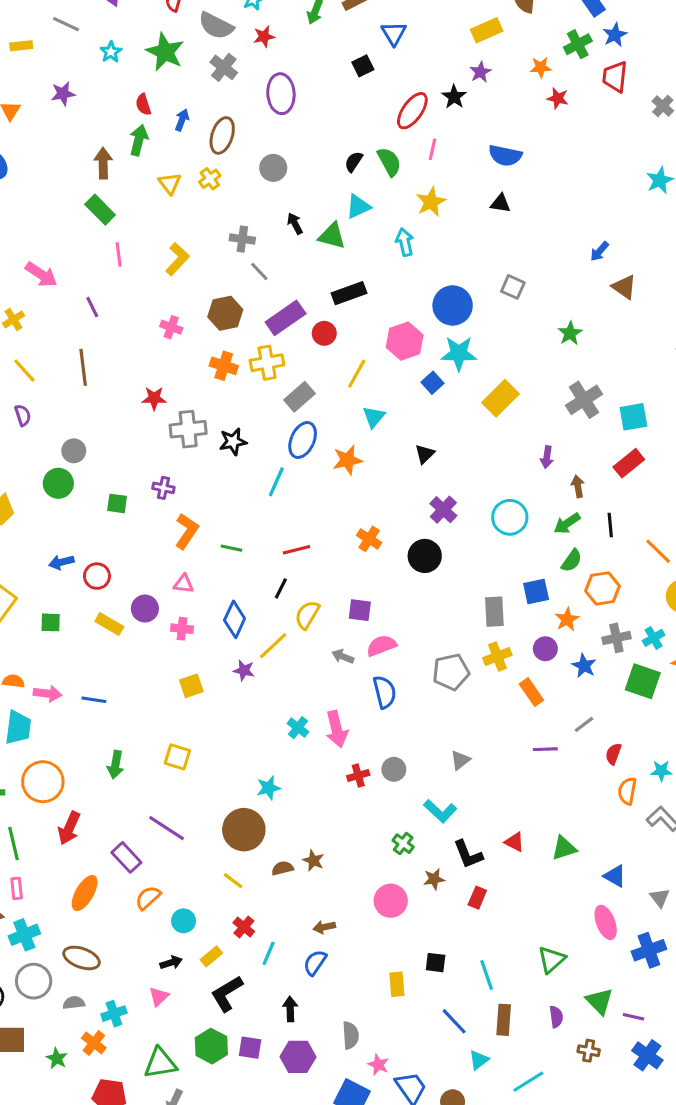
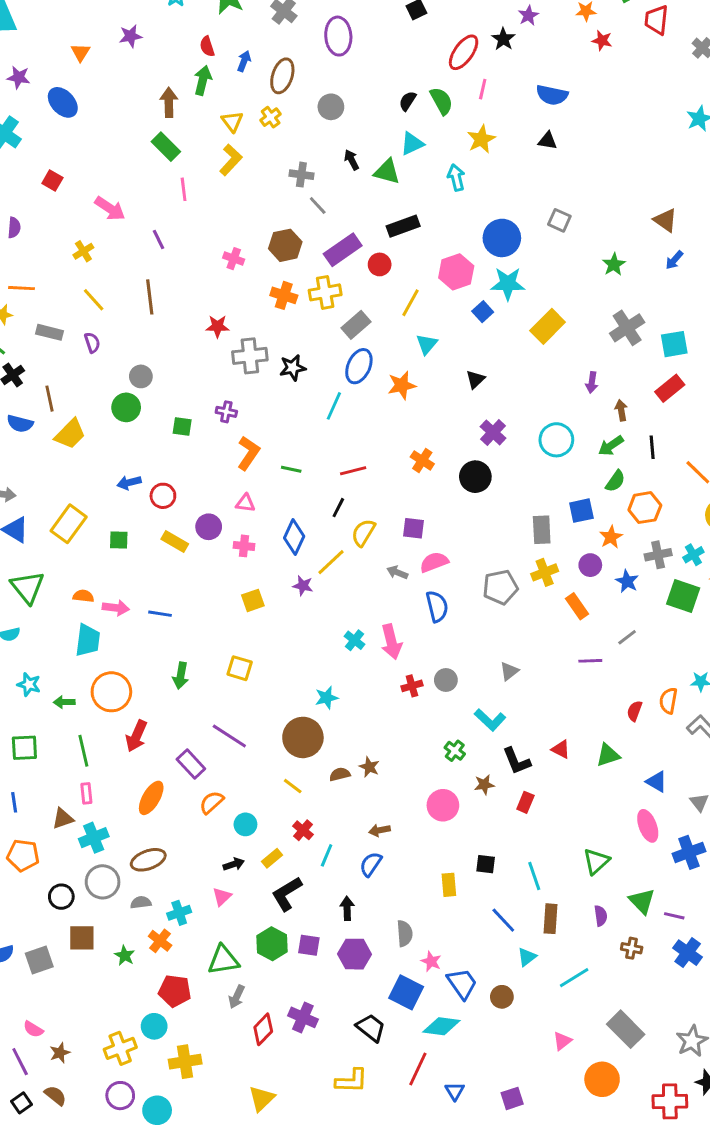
blue arrow: (599, 251) -> (674, 260), moved
yellow L-shape: (177, 259) -> (231, 160), moved
red semicircle: (613, 754) -> (634, 711), moved
brown ellipse: (82, 958) -> (148, 860), turned -40

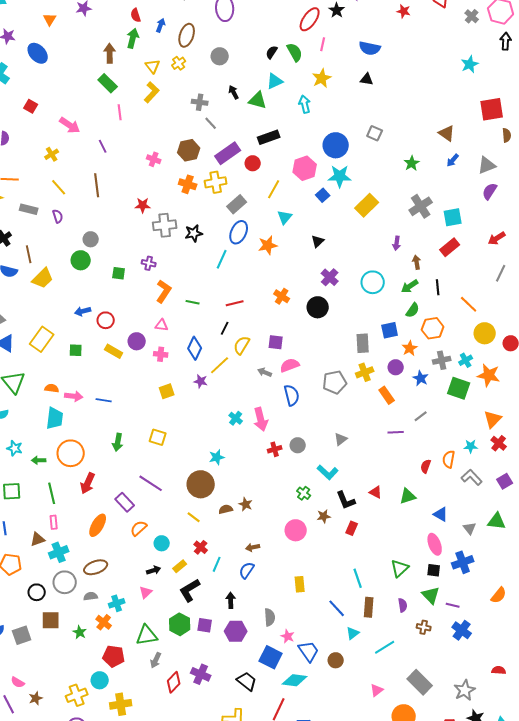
black square: (486, 864) -> (434, 570), moved

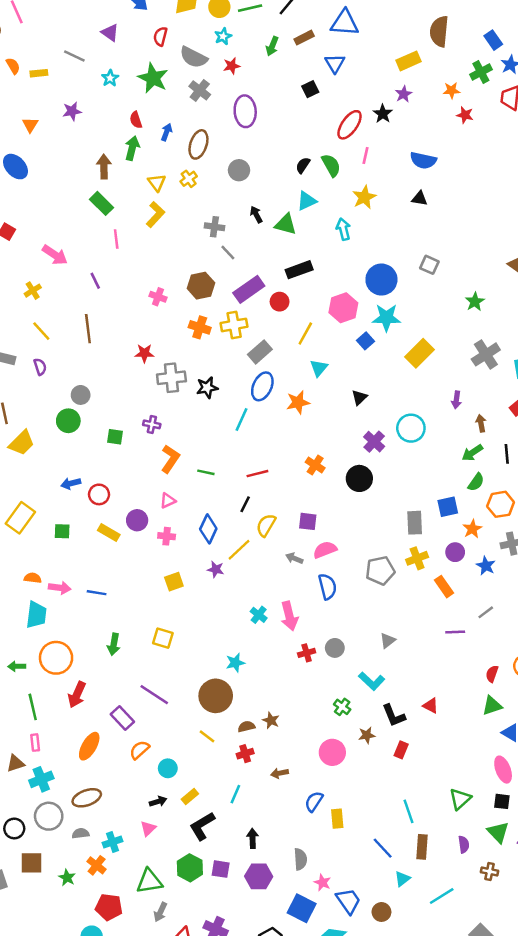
cyan circle: (373, 282) -> (411, 428), moved
pink triangle: (162, 325) -> (168, 501), turned -32
green triangle: (408, 496) -> (492, 706), moved
red cross: (201, 547) -> (245, 754), moved, turned 32
blue semicircle: (247, 570) -> (314, 801), moved

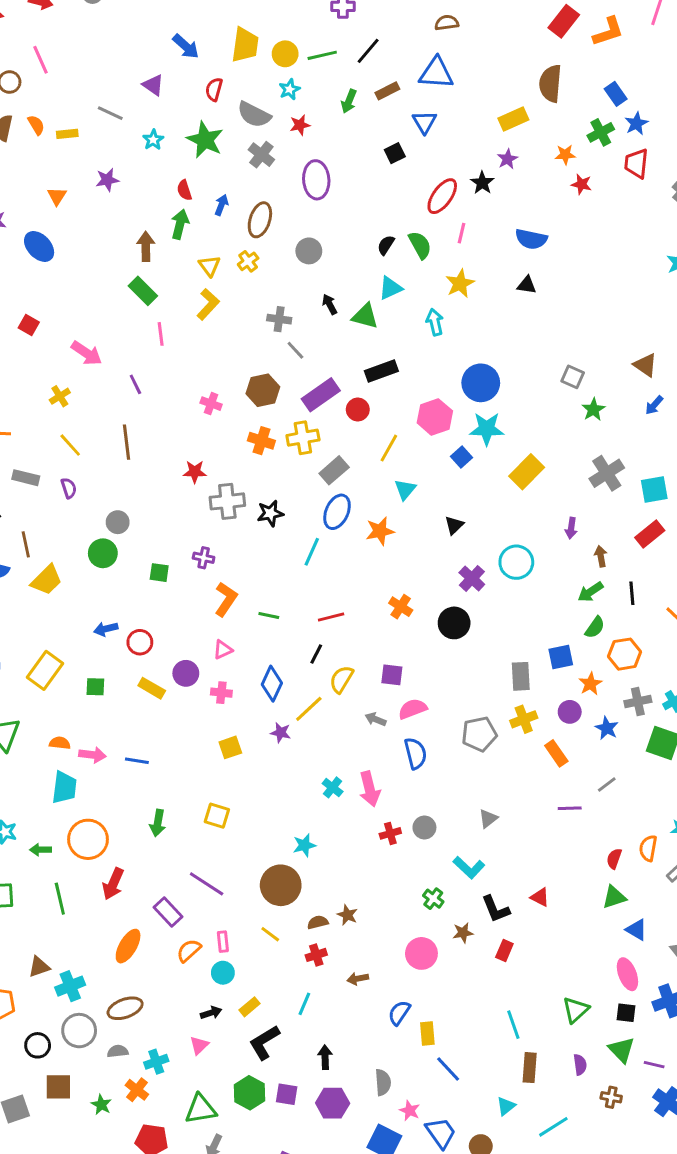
gray square: (429, 265) -> (573, 377), moved
pink rectangle: (35, 743) -> (223, 942), moved
blue line: (383, 848) -> (448, 1069), moved

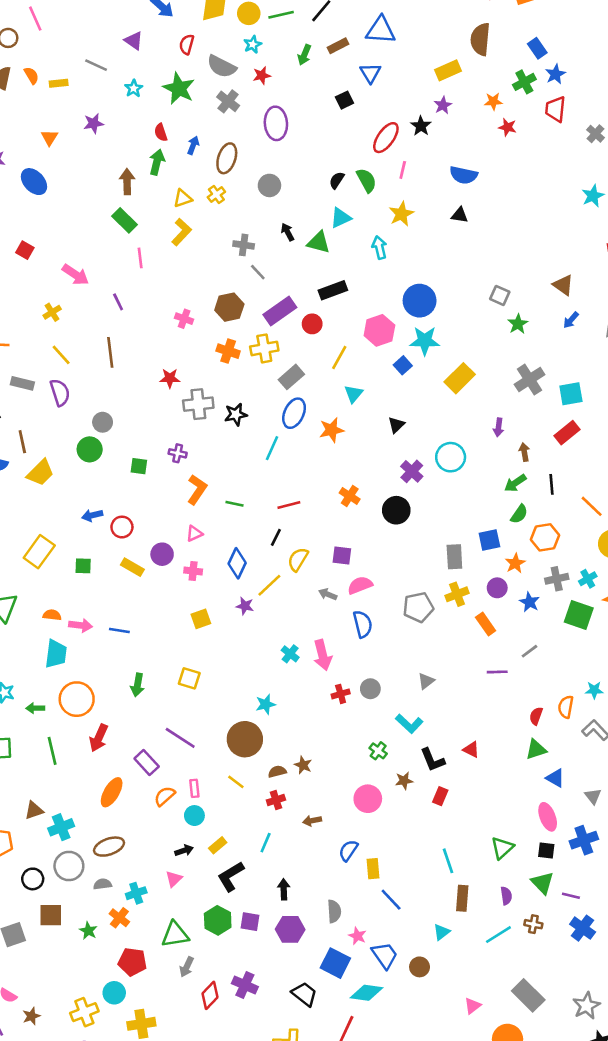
yellow triangle: (210, 266) -> (183, 198), turned 48
purple semicircle: (69, 488) -> (60, 392), size x1.5
cyan line: (553, 1127) -> (498, 935), moved

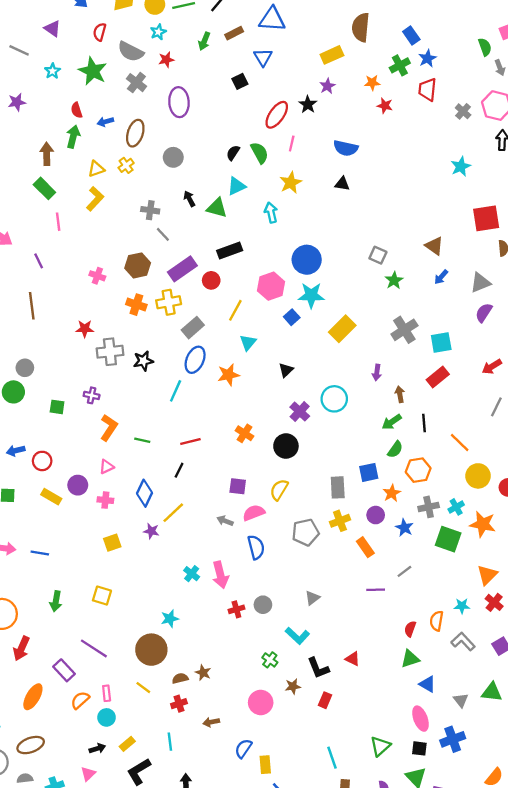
blue arrow: (193, 145) -> (105, 122), turned -126
yellow semicircle: (298, 559) -> (279, 490), moved
cyan line: (266, 843) -> (170, 742), turned -30

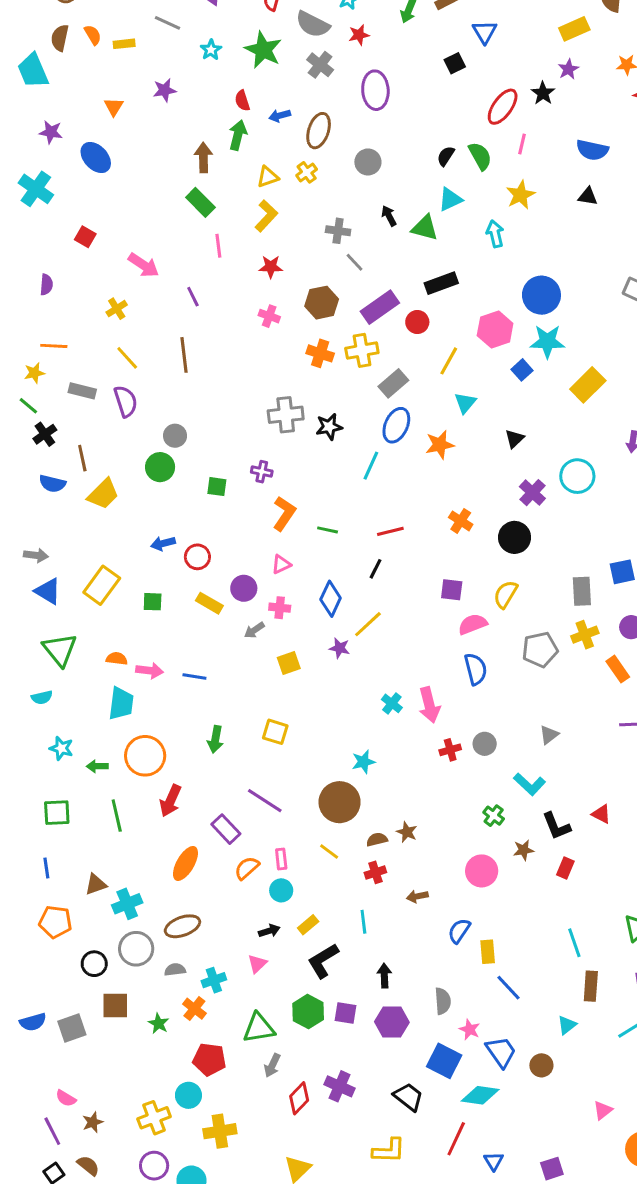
red star: (85, 329) -> (271, 267), moved
gray arrow: (225, 521) -> (254, 630), moved, turned -56

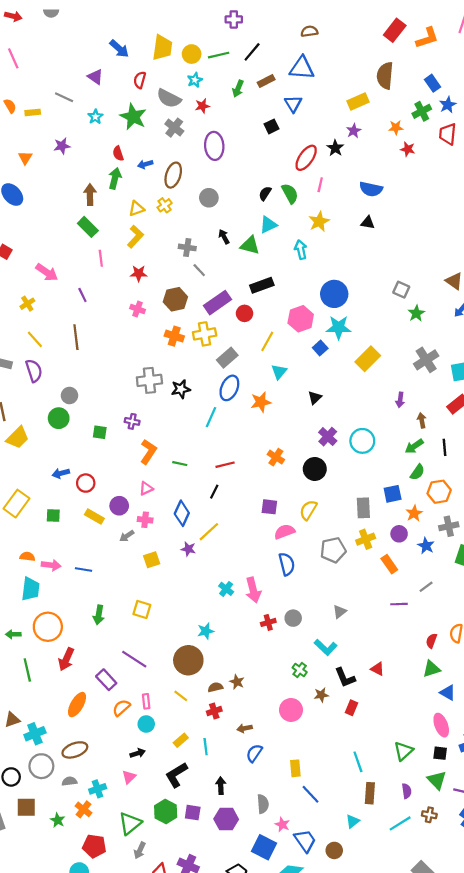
cyan circle: (577, 476) -> (362, 441), moved
yellow rectangle: (308, 925) -> (181, 740), moved
blue semicircle: (459, 931) -> (254, 753), moved
green triangle: (259, 1028) -> (130, 823), turned -30

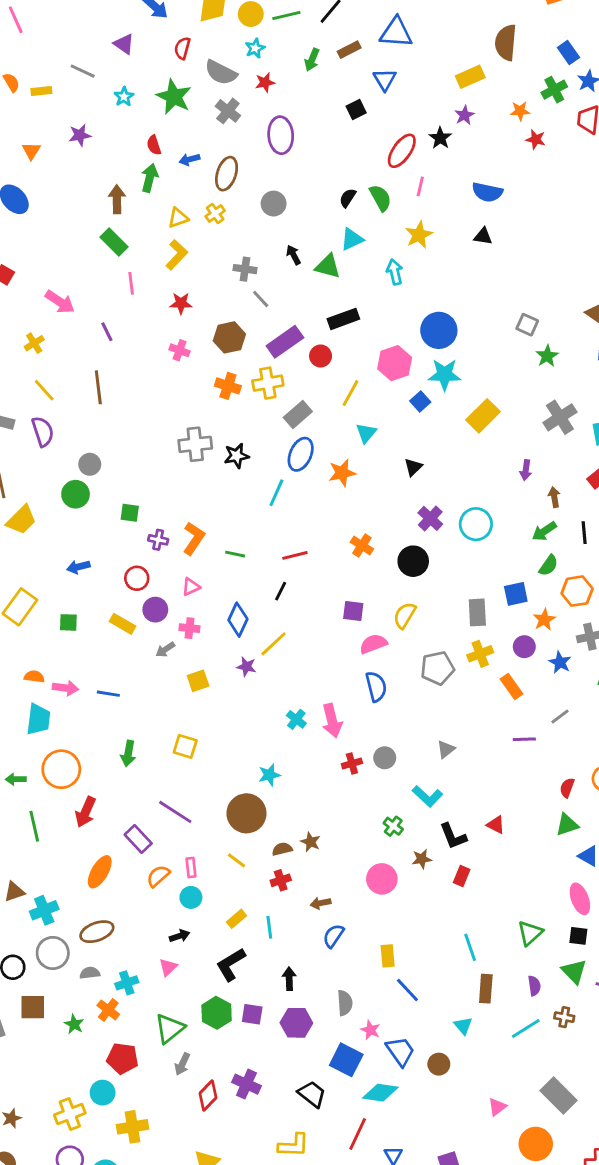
purple cross: (132, 421) -> (158, 540), moved
red circle: (86, 483) -> (137, 578), moved
cyan triangle: (353, 821) -> (463, 1026), turned -32

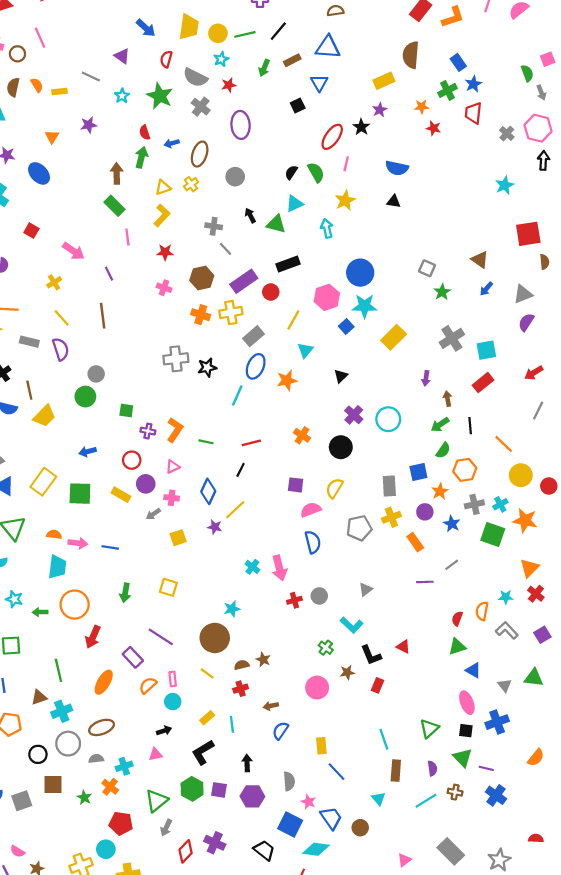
green square: (68, 622) -> (80, 494), size x1.6
green line: (34, 826) -> (58, 670), moved
pink triangle: (168, 967) -> (155, 754), turned 32

